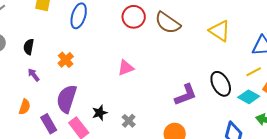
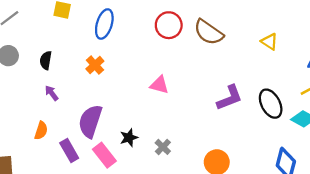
yellow triangle: (220, 31) -> (269, 42), size x0.7
orange cross: (66, 60) -> (95, 65), moved
pink triangle: (126, 68) -> (159, 85), turned 36
purple L-shape: (186, 95) -> (230, 98), moved

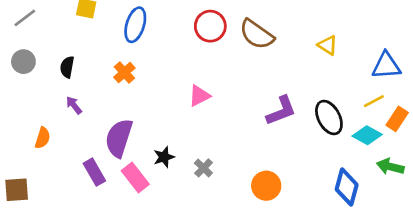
pink triangle: (159, 85) -> (199, 96), turned -42
orange semicircle: (41, 131) -> (43, 138), moved

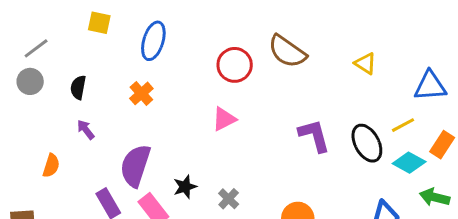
gray line: (25, 18) -> (36, 48), moved
red circle: (210, 26) -> (235, 65), moved
yellow line: (374, 101) -> (403, 125), moved
purple L-shape: (281, 111) -> (314, 136), turned -84

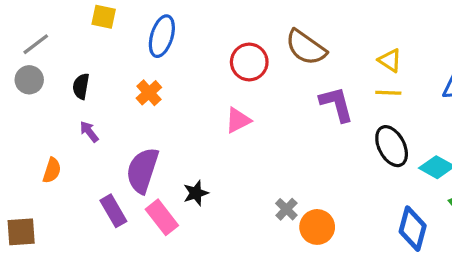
yellow line: (403, 125) -> (388, 93), moved, turned 30
purple L-shape: (314, 136) -> (337, 104), moved
gray cross: (229, 199) -> (286, 209), moved

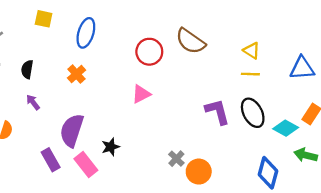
purple L-shape: (337, 104) -> (217, 112), moved

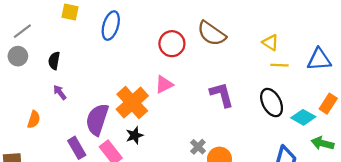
orange cross: (76, 74) -> (132, 103), moved, size x1.8
yellow line: (250, 74) -> (279, 65), moved
purple L-shape: (217, 112) -> (222, 95), moved

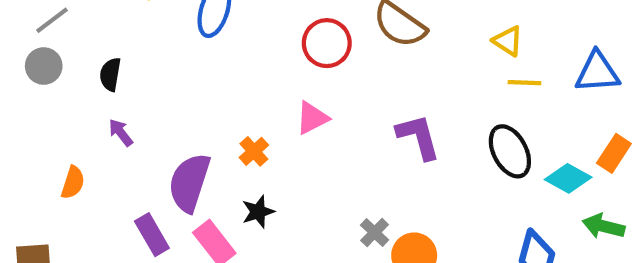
orange cross: (132, 103) -> (254, 151), size x0.5

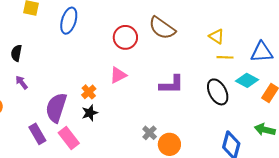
purple L-shape: (418, 137) -> (172, 85), turned 105
cyan diamond: (568, 178) -> (247, 80), moved
black star: (258, 212) -> (90, 113), moved

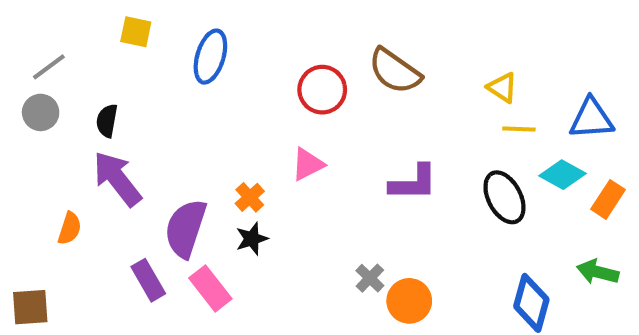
purple arrow: (22, 82) -> (117, 179), size x2.0

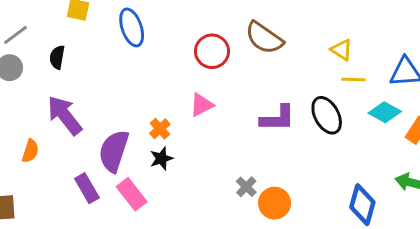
blue ellipse: (210, 57) -> (132, 27), turned -36
black semicircle: (107, 121) -> (57, 57), moved
black ellipse: (504, 197) -> (327, 115), moved

